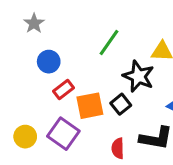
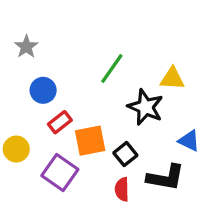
black square: (121, 104) -> (125, 154), moved
yellow circle: (25, 137) -> (16, 149), moved

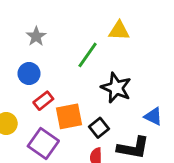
gray star: (26, 47) -> (36, 36), moved
yellow triangle: (172, 79) -> (119, 31), moved

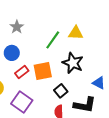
yellow triangle: (119, 31) -> (76, 33), moved
orange square: (69, 116) -> (43, 71), moved

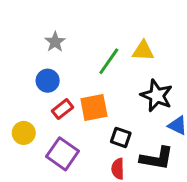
black star: (73, 63) -> (157, 96), moved
black square: (61, 91) -> (121, 137), turned -32

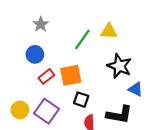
yellow circle: (24, 133) -> (20, 110), moved
black square: (121, 137) -> (81, 100), moved

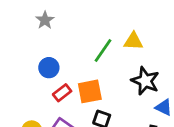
gray star: (41, 24) -> (45, 20), moved

